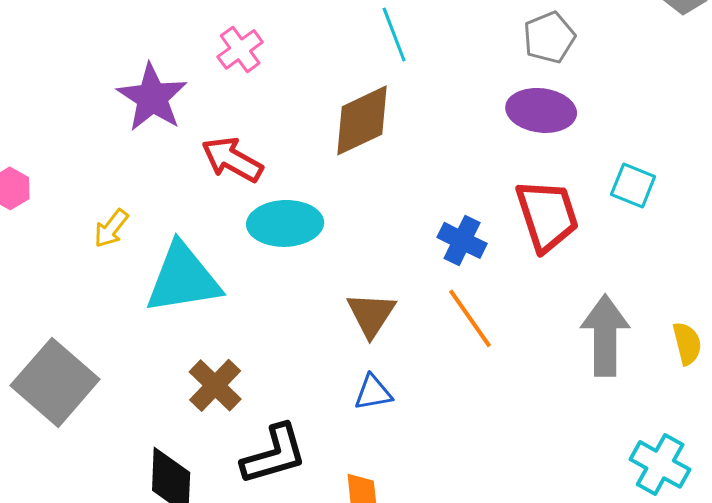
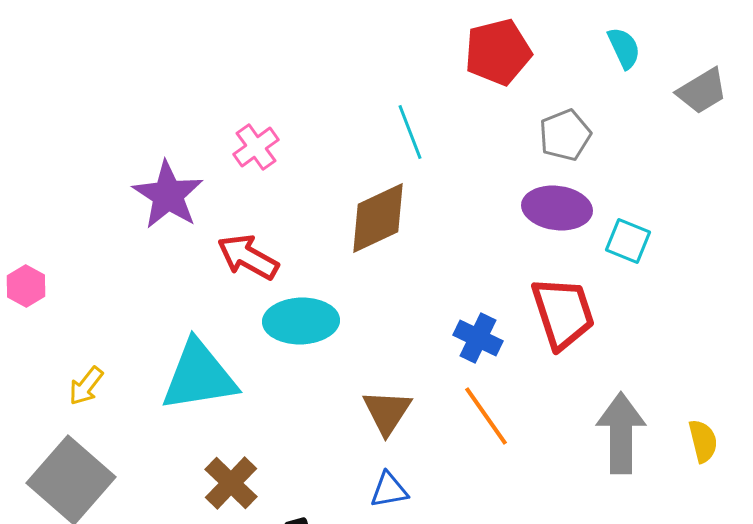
cyan square: (633, 185) -> (628, 241), moved
yellow arrow: (111, 228) -> (86, 386), moved

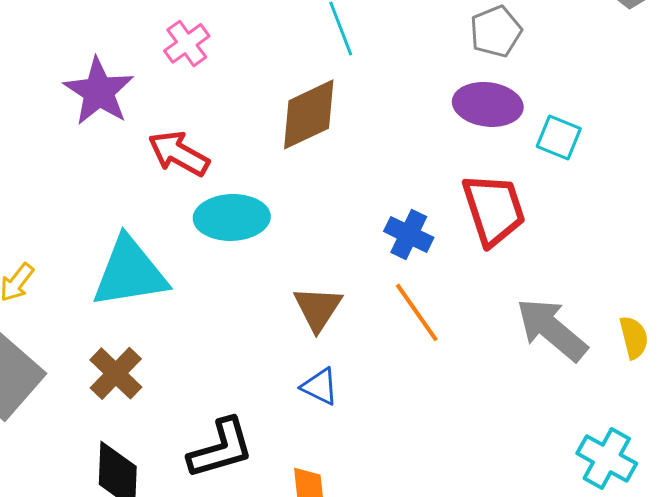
gray arrow: (621, 433) -> (552, 329), turned -50
brown cross: (231, 483) -> (116, 373), moved
blue triangle: (389, 490) -> (320, 386), turned 36

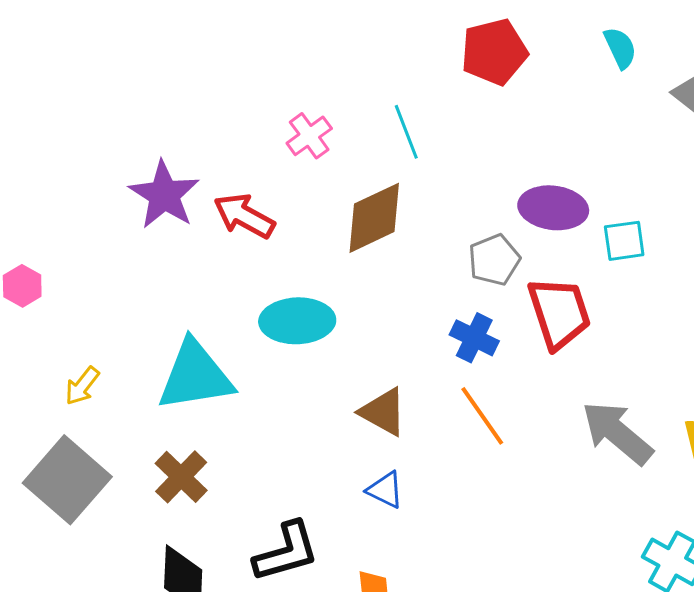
gray pentagon: (496, 31) -> (494, 260), moved
pink cross: (187, 43) -> (309, 136), moved
cyan square: (559, 137) -> (624, 241), turned -30
red arrow: (179, 153) -> (244, 216), moved
brown triangle: (318, 308) -> (383, 412), turned -34

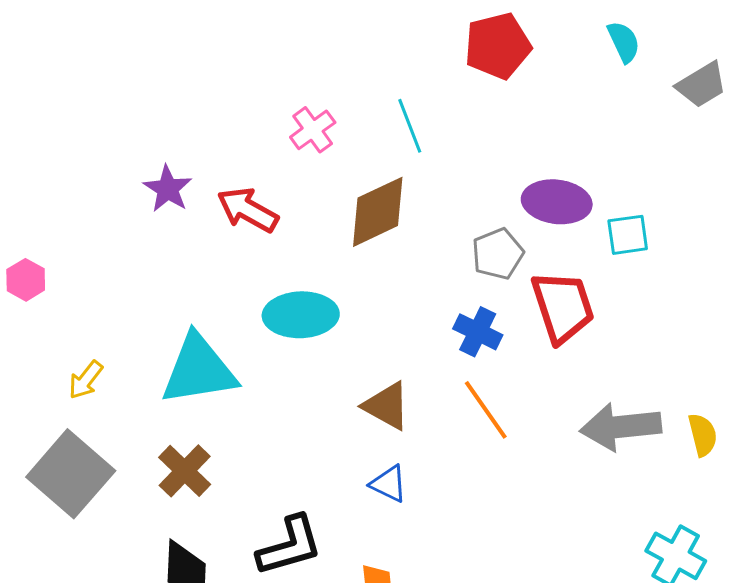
purple star: (164, 195) -> (168, 189), size x0.7
gray arrow: (617, 433) -> (621, 427), turned -46

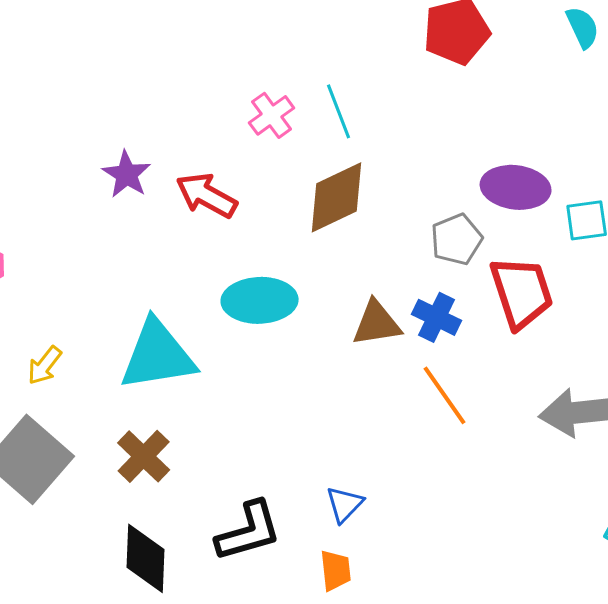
cyan line: (410, 126) -> (339, 111), moved
brown triangle: (387, 406) -> (377, 323), moved, turned -38
blue triangle: (389, 484) -> (345, 504), moved, turned 48

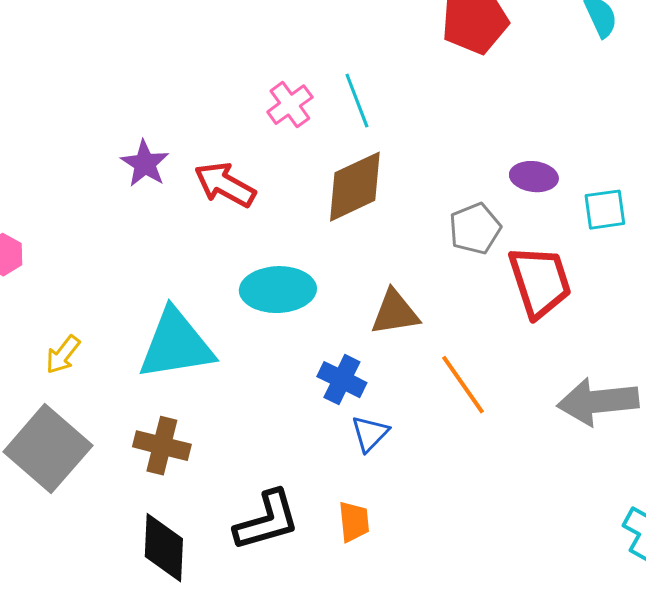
purple ellipse: (516, 187) -> (534, 177), size x0.7
blue cross: (437, 317) -> (342, 380), moved
brown cross: (144, 456) -> (162, 446), turned -30
blue triangle: (345, 504) -> (370, 434), moved
orange trapezoid: (336, 570) -> (354, 522), moved

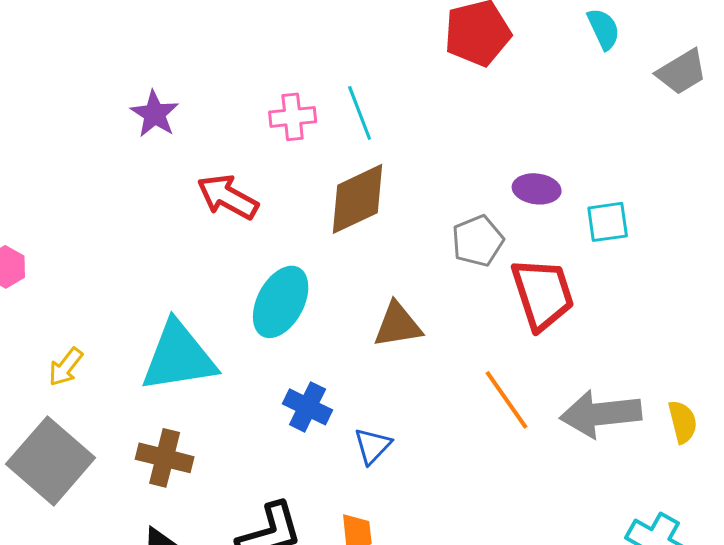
pink cross: (290, 105) -> (293, 117), turned 30
purple star: (145, 164) -> (155, 114), moved
cyan ellipse: (278, 290) -> (281, 302), turned -60
blue cross: (342, 380) -> (308, 407), moved
orange line: (463, 385) -> (507, 400), moved

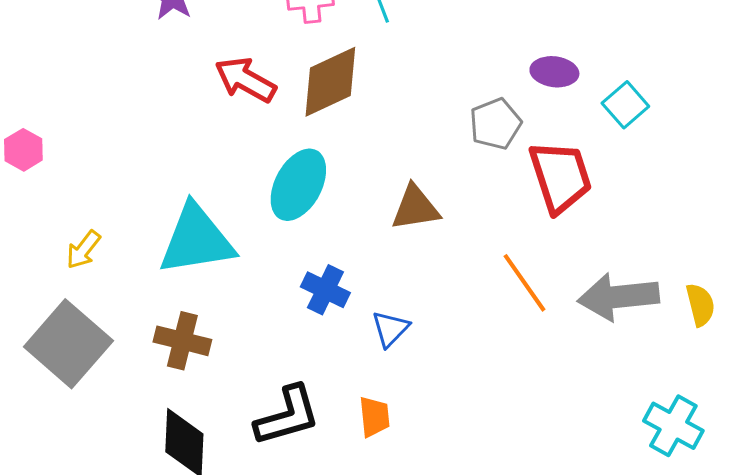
brown diamond: (358, 199) -> (330, 82), moved
cyan square: (608, 222) -> (625, 105), turned -33

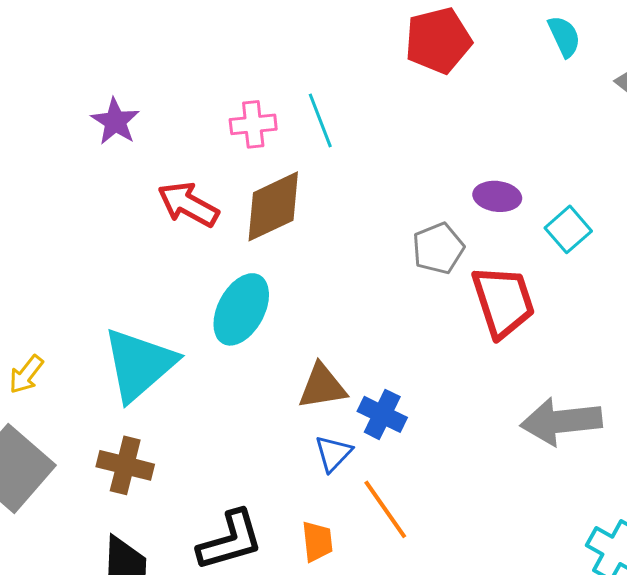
brown triangle: (415, 208) -> (322, 386), moved
cyan triangle: (196, 240) -> (139, 364), turned -32
orange line: (524, 283) -> (385, 509), moved
blue cross: (325, 290) -> (382, 414), moved

